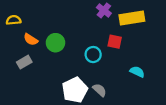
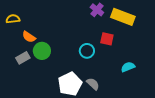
yellow rectangle: (132, 18) -> (123, 17), turned 30
green circle: (55, 43) -> (42, 51), moved
cyan semicircle: (137, 72) -> (128, 67), turned -48

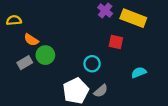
cyan circle: (87, 51) -> (92, 64), moved
gray semicircle: (93, 84) -> (101, 91), turned 96

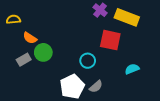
red square: (116, 42) -> (110, 40), size x1.5

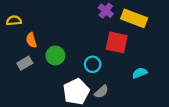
orange semicircle: (30, 38) -> (31, 40), turned 40
green circle: (43, 52) -> (55, 56), moved

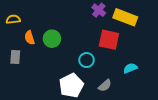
green circle: (55, 56) -> (52, 39), moved
gray rectangle: (25, 63) -> (15, 57), moved, turned -56
gray semicircle: (101, 92) -> (105, 86), moved

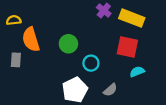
orange semicircle: (30, 38) -> (31, 39), size x1.6
green circle: (52, 39) -> (68, 44), moved
red square: (109, 40) -> (127, 47), moved

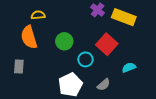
yellow semicircle: (14, 20) -> (38, 15), moved
red square: (127, 47) -> (107, 44), moved, turned 30
gray rectangle: (16, 60) -> (19, 67), moved

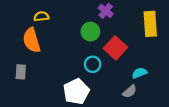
yellow rectangle: (124, 17) -> (150, 24), moved, turned 65
green circle: (64, 41) -> (90, 32), moved
gray semicircle: (104, 85) -> (130, 91), moved

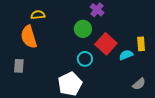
yellow rectangle: (150, 24) -> (141, 44), moved, size x0.6
cyan semicircle: (139, 73) -> (126, 55), moved
gray semicircle: (130, 91) -> (139, 84), moved

